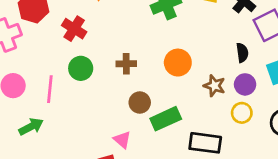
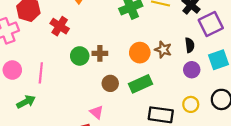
green circle: (81, 68) -> (80, 56), moved
brown star: (214, 86) -> (163, 50), moved
yellow circle: (242, 113) -> (191, 104), moved
green rectangle: (166, 119) -> (141, 84), moved

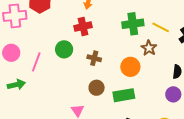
red cross: (60, 26) -> (83, 27), moved, turned 30
brown star: (163, 50) -> (149, 48), moved
green circle: (80, 56) -> (64, 49), moved

